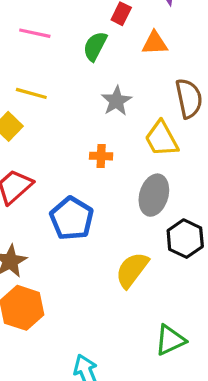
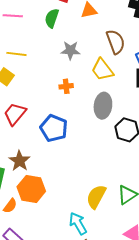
gray star: (116, 101) -> (70, 50), turned -30
yellow semicircle: (132, 270) -> (96, 197), moved

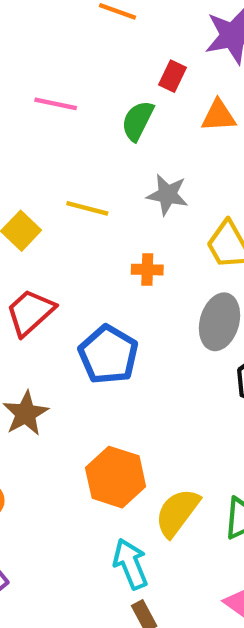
yellow line: (16, 54) -> (87, 208), moved
orange hexagon: (31, 189) -> (116, 477), moved

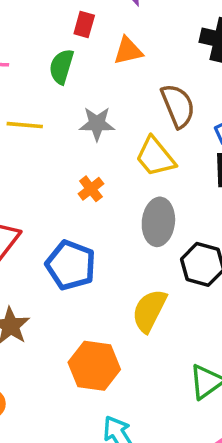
yellow line: (87, 208) -> (25, 125), moved
orange cross: (147, 270) -> (91, 189), turned -30
yellow semicircle: (177, 513) -> (149, 311), moved

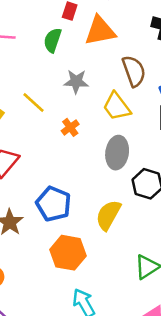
orange triangle: (128, 51) -> (100, 31), size x1.5
yellow line: (25, 125) -> (34, 103), moved, turned 35
blue pentagon: (71, 265) -> (54, 204), moved

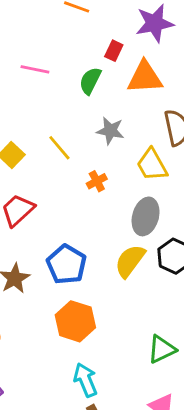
yellow semicircle: (108, 215) -> (130, 261), moved

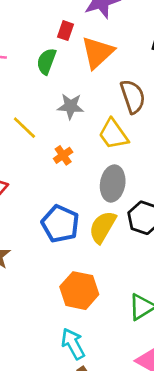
orange triangle: (145, 77) -> (98, 52), turned -33
blue pentagon: (67, 264) -> (60, 224), moved
orange hexagon: (75, 321) -> (79, 291), moved

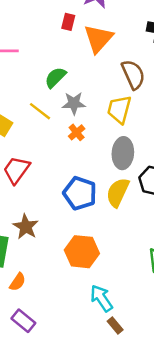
green semicircle: (46, 61) -> (55, 77), moved, turned 30
gray star: (71, 106) -> (74, 103), moved
yellow trapezoid: (113, 134) -> (119, 109), turned 56
orange hexagon: (79, 291) -> (82, 252), moved

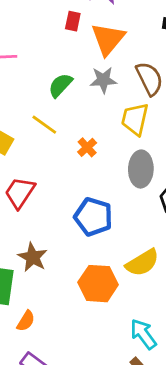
gray star: (74, 103) -> (103, 80), moved
yellow semicircle: (118, 192) -> (142, 263), moved, turned -144
cyan arrow: (101, 298) -> (143, 334), moved

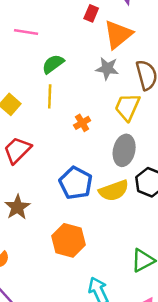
green semicircle: (60, 85) -> (53, 64), moved
yellow line: (44, 125) -> (50, 96), turned 45
yellow semicircle: (142, 263) -> (114, 191), moved

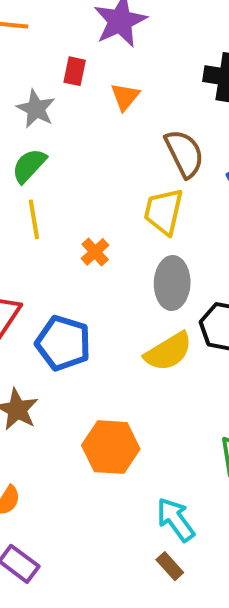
orange triangle: (118, 34) -> (125, 97), size x0.6
gray star: (107, 68) -> (36, 109), moved, turned 30
blue pentagon: (76, 183) -> (63, 343), moved

